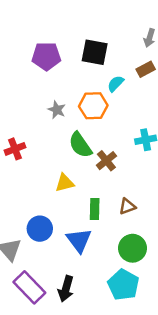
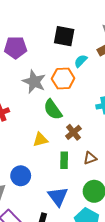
purple pentagon: (46, 56) -> (16, 48), moved
gray star: (57, 110) -> (34, 82), size x1.6
brown cross: (106, 161) -> (73, 132), moved
blue triangle: (79, 240) -> (58, 196), moved

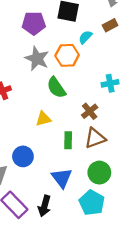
purple pentagon: (16, 48) -> (34, 23), moved
brown cross: (73, 132) -> (90, 111), moved
brown triangle: (90, 158) -> (95, 138), size x1.5

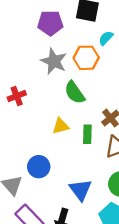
green rectangle: (68, 140) -> (87, 134), moved

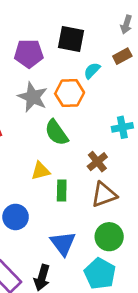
green rectangle: (87, 134) -> (62, 191), moved

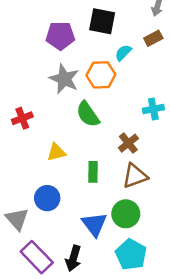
yellow triangle: (41, 171) -> (56, 152), moved
green circle: (109, 237) -> (126, 214), moved

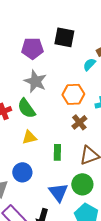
cyan semicircle: (123, 53) -> (89, 64), moved
orange hexagon: (101, 75) -> (73, 94), moved
green semicircle: (88, 114) -> (26, 108), moved
brown cross: (128, 143) -> (79, 122), moved

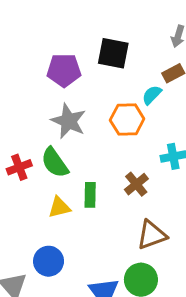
orange hexagon: (73, 94) -> (127, 119), moved
green rectangle: (57, 152) -> (90, 195), moved

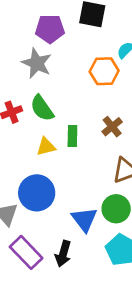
gray star: (69, 121) -> (37, 63), moved
blue circle: (49, 261) -> (37, 193), size x1.4

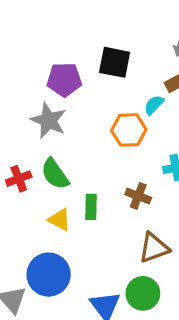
brown cross: (112, 127) -> (138, 196), turned -30
yellow triangle: (46, 147) -> (60, 220), turned 42

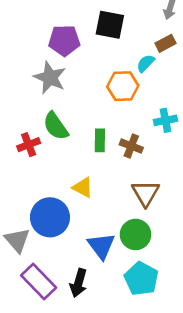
red cross: (19, 179) -> (29, 145), moved
green rectangle: (91, 207) -> (100, 140), moved
yellow triangle: (60, 220) -> (83, 187), moved
brown triangle: (154, 248) -> (146, 193), turned -40

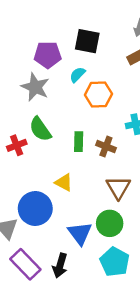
cyan semicircle: (146, 63) -> (77, 75), moved

